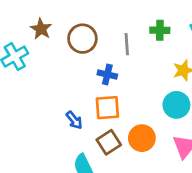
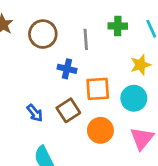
orange square: (107, 108) -> (98, 89), moved
brown square: (109, 142) -> (68, 110), moved

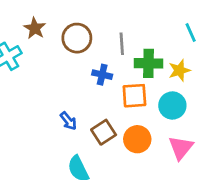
green cross: (118, 26) -> (148, 63), moved, size x1.4
brown square: (68, 110) -> (104, 132), moved

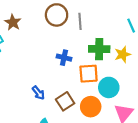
brown circle: (77, 38) -> (57, 15), moved
gray line: (122, 44) -> (80, 21), moved
cyan circle: (172, 105) -> (109, 87), moved

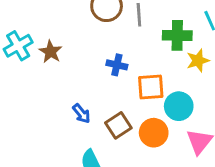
brown star: (13, 22) -> (51, 52), moved
green cross: (99, 49) -> (177, 35), moved

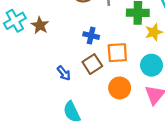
cyan circle: (179, 106) -> (151, 65), moved
brown square: (118, 125) -> (92, 64), moved

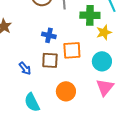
brown square: (92, 64) -> (50, 60), turned 36
orange circle: (120, 88) -> (66, 91), moved

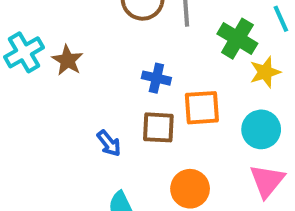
green cross: (90, 15) -> (237, 39), turned 30

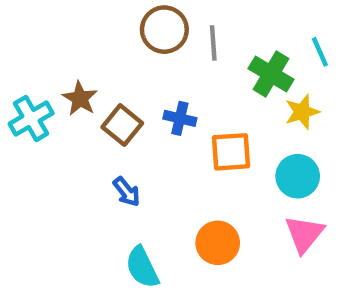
cyan cross: (24, 52) -> (31, 118), moved
brown square: (158, 127) -> (122, 125), moved, turned 36

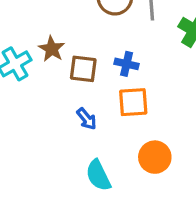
brown square: (122, 125) -> (83, 69), turned -32
orange square: (231, 152) -> (133, 102), moved

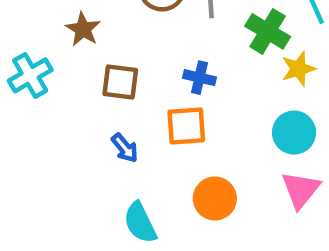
brown star: (52, 49) -> (83, 29), moved
blue cross: (127, 64) -> (199, 78), moved

